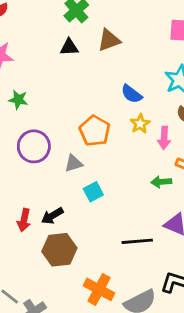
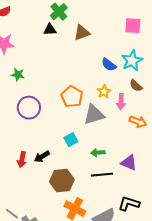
black triangle: (69, 47) -> (50, 30), moved
blue semicircle: (132, 94) -> (109, 65), moved
gray triangle: (73, 163) -> (94, 115), moved, size x1.6
green arrow: (161, 182) -> (98, 153), moved
brown hexagon: (59, 250) -> (62, 181), moved

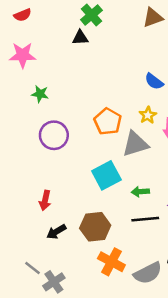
brown triangle: (82, 33) -> (153, 18), moved
cyan square: (71, 140) -> (106, 175), size x1.6
black arrow: (42, 157) -> (56, 232), moved

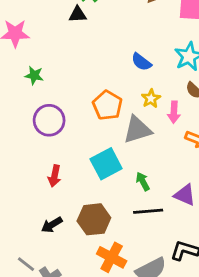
blue semicircle: (154, 81) -> (141, 62), moved
green arrow: (140, 192) -> (143, 181), turned 66
red arrow: (45, 200) -> (55, 176), moved

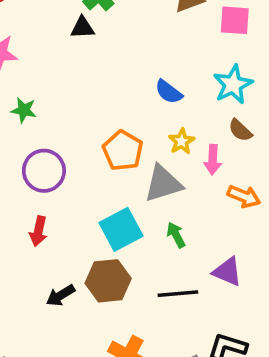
red arrow: (55, 176) -> (38, 231), moved
green arrow: (143, 181) -> (176, 235), moved
brown hexagon: (94, 219) -> (108, 281), moved
black arrow: (52, 225) -> (60, 295), moved

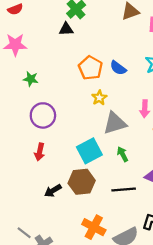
yellow star: (182, 141) -> (99, 98), moved
orange pentagon: (123, 151) -> (90, 68), moved

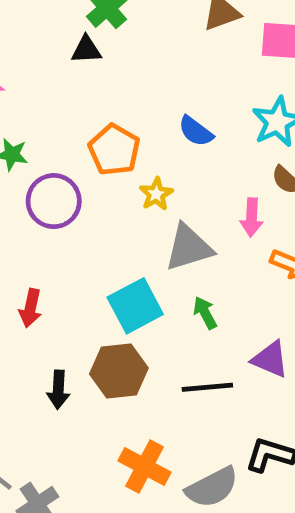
orange pentagon: (90, 68) -> (114, 150), moved
purple circle: (43, 115) -> (54, 201), moved
black arrow: (53, 191) -> (58, 390), turned -56

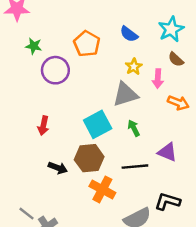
yellow star: (156, 194) -> (134, 67), moved
black arrow: (58, 390) -> (58, 168), turned -72
orange cross: (144, 466) -> (102, 189), moved

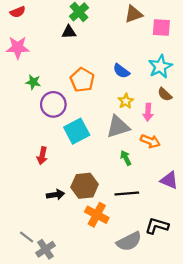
orange arrow: (178, 103) -> (150, 141), moved
cyan square: (98, 124) -> (77, 131), moved
purple triangle: (167, 152) -> (169, 180), moved
black arrow: (58, 168) -> (56, 195), turned -30

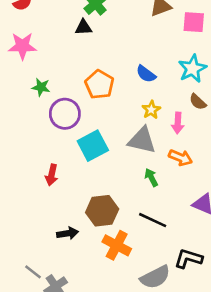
gray triangle: (118, 127) -> (142, 140), turned 30
black line: (127, 194) -> (153, 220), turned 30
black arrow: (56, 195) -> (68, 233), moved

